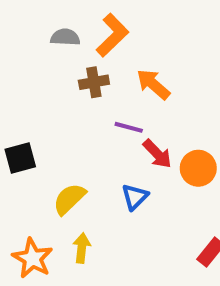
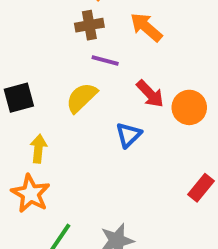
purple line: (129, 127) -> (105, 60), moved
yellow semicircle: (69, 199) -> (82, 98), moved
yellow arrow: (82, 248) -> (38, 149), moved

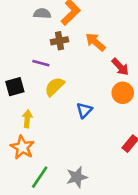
purple line: (105, 60) -> (41, 63), moved
red arrow: (150, 94) -> (120, 67), moved

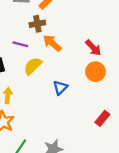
orange arrow: (95, 42) -> (52, 43), moved

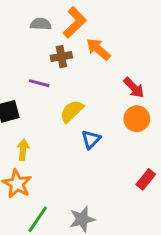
orange arrow: (52, 43) -> (98, 49), moved
yellow semicircle: (33, 66) -> (72, 111), moved

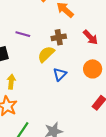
brown cross: (61, 57) -> (59, 37), moved
orange circle: (137, 119) -> (93, 69), moved

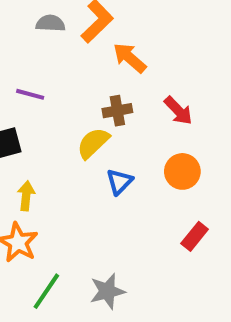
purple line: (23, 34) -> (30, 94), moved

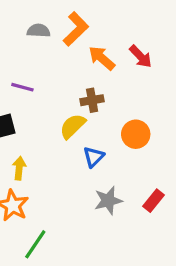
red arrow: (178, 111) -> (141, 56), moved
orange circle: (182, 171) -> (136, 134), moved
gray star: (107, 291) -> (108, 201), moved

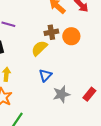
orange circle: (136, 134) -> (71, 36), moved
blue triangle: (94, 157) -> (45, 75), moved

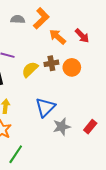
yellow semicircle: (39, 48) -> (30, 69), moved
blue triangle: (45, 75) -> (45, 107), size x1.5

